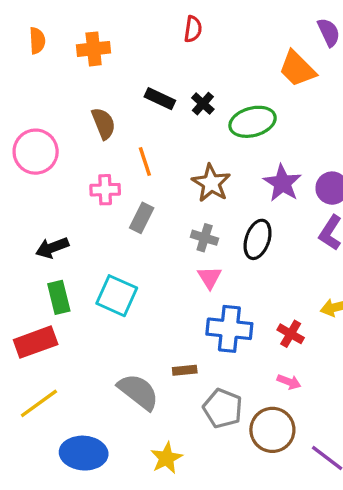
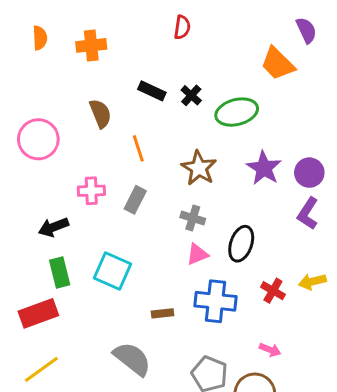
pink cross: (105, 190) -> (91, 191), moved
black ellipse: (258, 239) -> (241, 244), moved
pink triangle: (209, 277) -> (197, 254), turned 40
red cross: (291, 334) -> (273, 291), moved
brown rectangle: (185, 370) -> (162, 313), moved

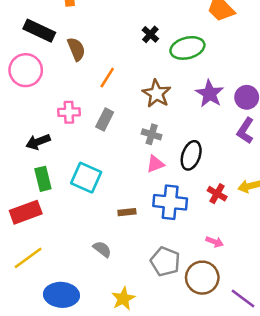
black rectangle: (152, 91) -> (39, 31), moved, size x1.4
orange line: (138, 148) -> (107, 78), turned 50
gray semicircle: (132, 359) -> (102, 249), size x0.6

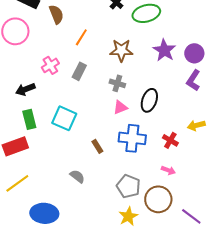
brown star: (157, 94) -> (121, 50), turned -30
pink cross: (69, 112) -> (50, 65), turned -30
red cross: (217, 194) -> (170, 140), moved
brown rectangle: (127, 212) -> (97, 146), turned 64
yellow star: (123, 299) -> (128, 216), moved

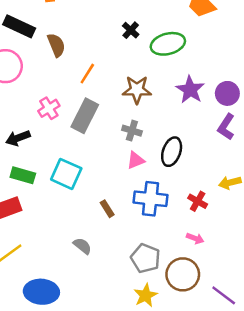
gray rectangle: (79, 71) -> (85, 116), size x1.5
green rectangle: (29, 119) -> (23, 175), turned -60

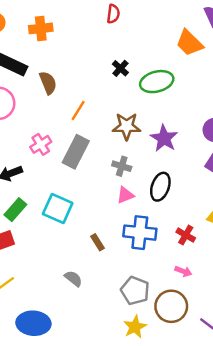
purple star: (190, 90) -> (164, 138), moved
green rectangle: (23, 175) -> (15, 210), turned -65

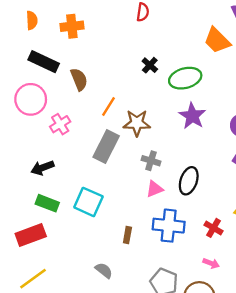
brown star: (127, 126) -> (137, 123), moved
purple star: (164, 138) -> (192, 116), moved
pink cross: (41, 144) -> (60, 124), moved
green rectangle: (15, 210) -> (47, 203), turned 70
brown rectangle: (98, 242) -> (127, 235), turned 42

